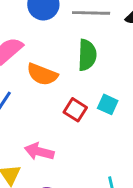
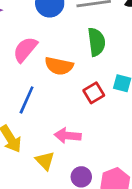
red square: (75, 110) -> (94, 93), turned 36

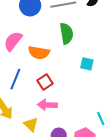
red square: (94, 93) -> (45, 82), moved

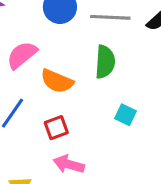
pink arrow: (47, 105) -> (69, 164), moved

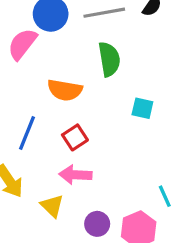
pink semicircle: (22, 55) -> (22, 44), moved
pink arrow: (69, 164) -> (75, 175), moved

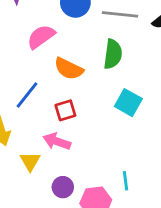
pink semicircle: (22, 44) -> (41, 37), moved
cyan square: (142, 108) -> (128, 103), size x1.4

